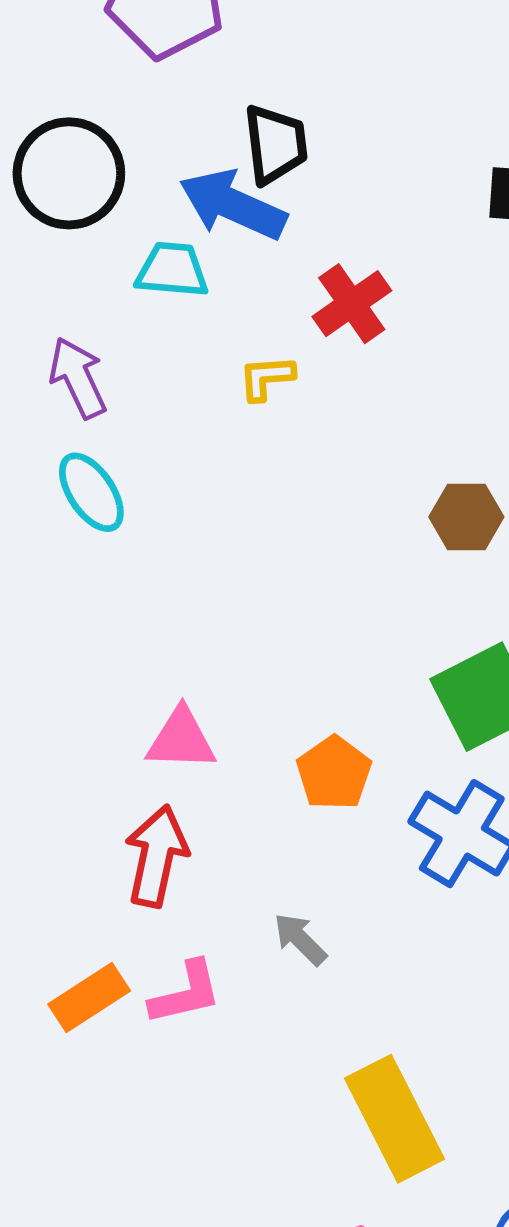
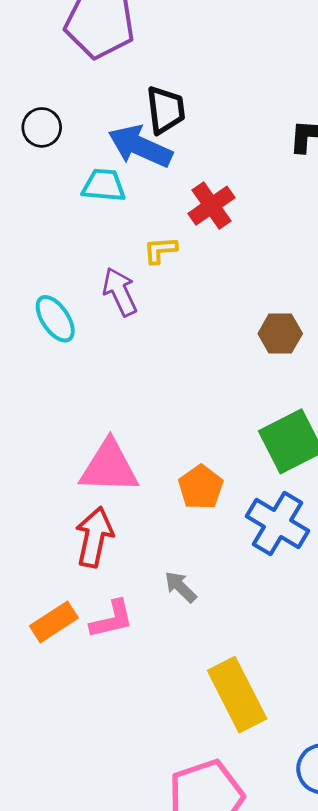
black circle: (69, 173) -> (42, 127), size x0.6
purple arrow: (78, 378) -> (120, 292), moved
pink triangle: (181, 739) -> (109, 467), size x1.4

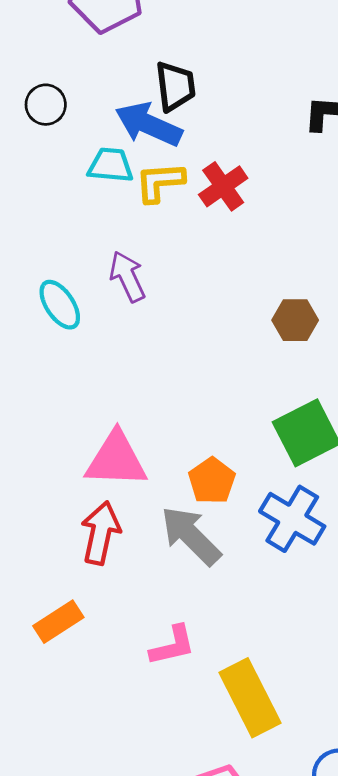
yellow L-shape: (160, 250) -> (160, 182), moved, size x1.4
gray arrow: (180, 587) -> (191, 536), moved, size x1.8
pink L-shape: (112, 619) -> (172, 646), moved

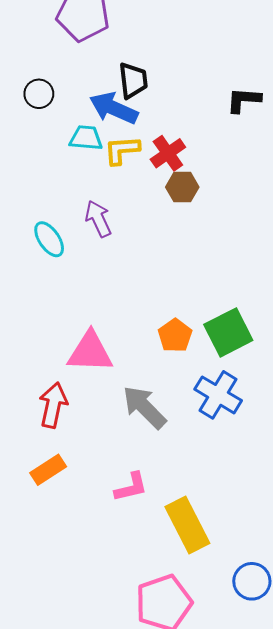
brown hexagon: (295, 320) -> (182, 187), moved
orange pentagon: (212, 481) -> (175, 336), moved
red arrow: (101, 533) -> (53, 405), moved

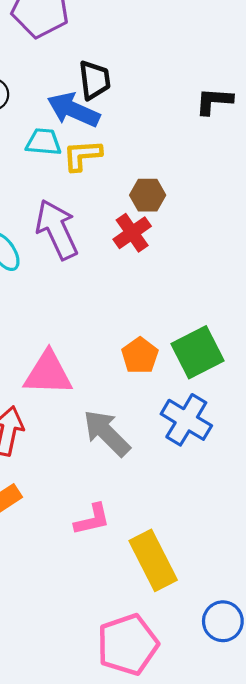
red cross: (168, 153) -> (132, 233), moved
purple arrow: (98, 219) -> (57, 229), size x1.5

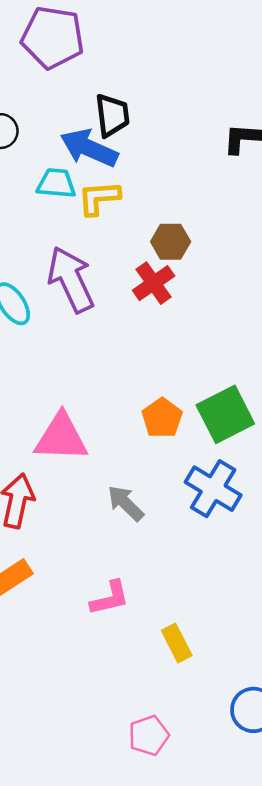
gray arrow: (107, 433) -> (126, 503), size x0.7
yellow rectangle: (153, 560) -> (177, 643), size x0.6
pink pentagon: (128, 645) -> (149, 735), size x0.6

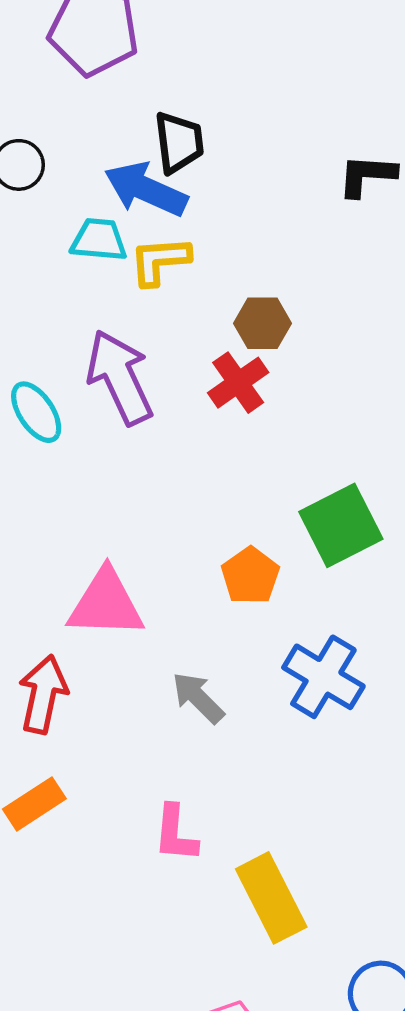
green square: (225, 414) -> (341, 525), moved
pink L-shape: (110, 598) -> (175, 834), turned 108
yellow rectangle: (177, 643) -> (271, 898), size x1.6

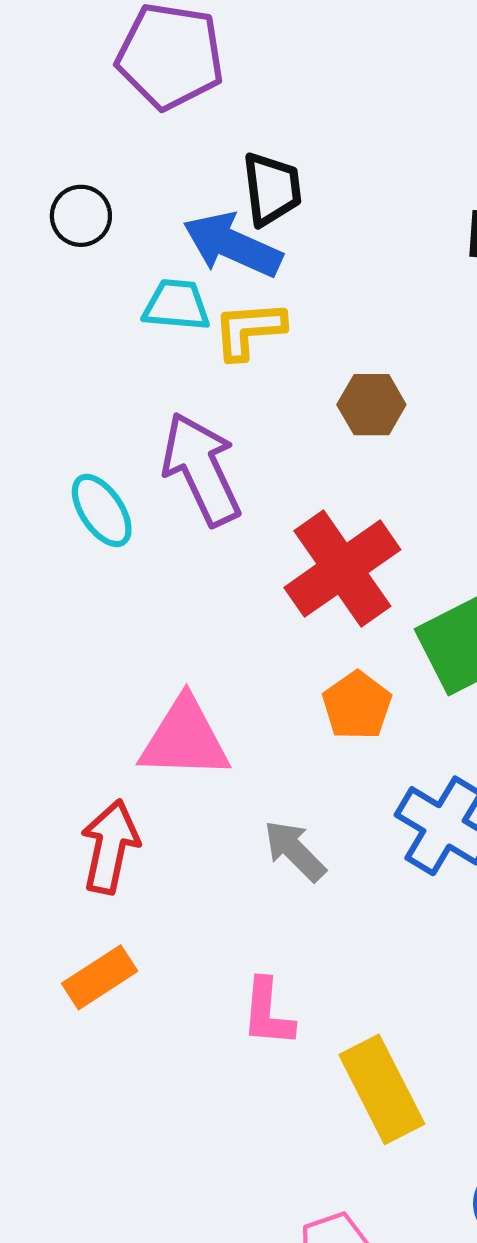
red cross: (238, 383) -> (342, 569), moved, size x1.6

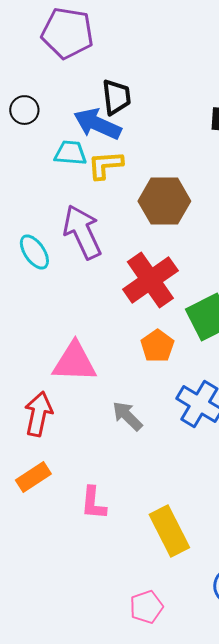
brown hexagon: (371, 405) -> (164, 201), size x1.6
pink L-shape: (268, 1013) -> (93, 503), moved

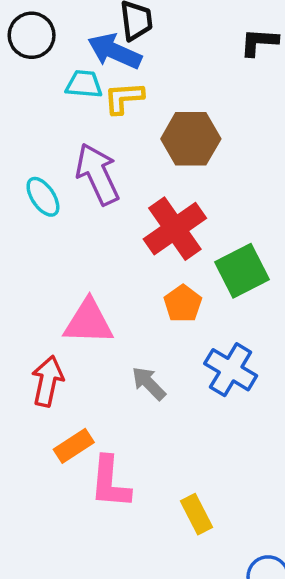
black circle: (24, 110) -> (32, 35), size x1.4
orange rectangle: (33, 477) -> (74, 446), moved
pink L-shape: (93, 503) -> (110, 482), size x1.4
yellow rectangle: (169, 531) -> (196, 514), size x0.7

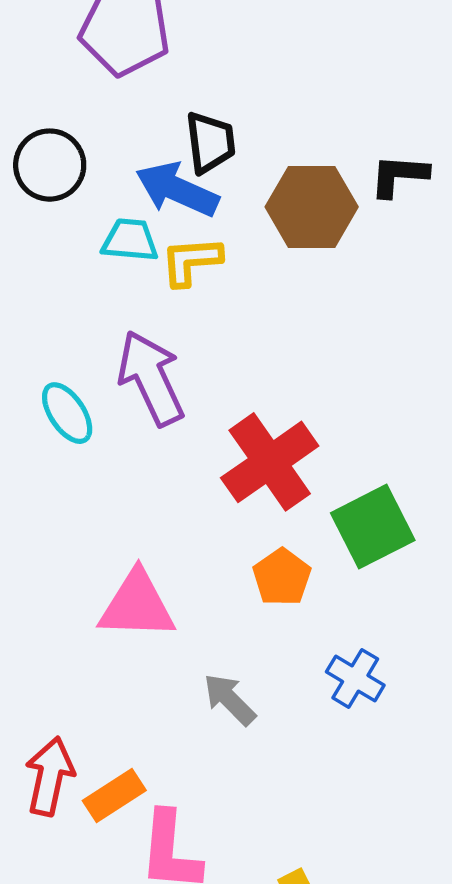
brown hexagon: (191, 139) -> (312, 207), moved
blue cross: (231, 370) -> (355, 678), size x0.7
red arrow: (48, 381) -> (50, 776), moved

